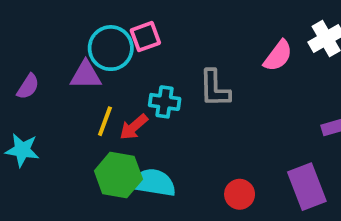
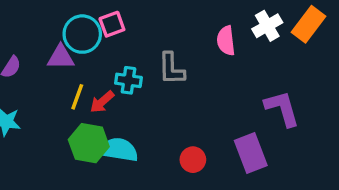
pink semicircle: (278, 56) -> (226, 41), turned 136

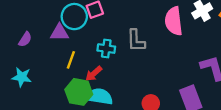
pink semicircle: (226, 41) -> (174, 21), size x1.4
red arrow: (102, 102) -> (94, 74), moved

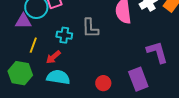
green hexagon: (79, 92) -> (20, 73), moved

